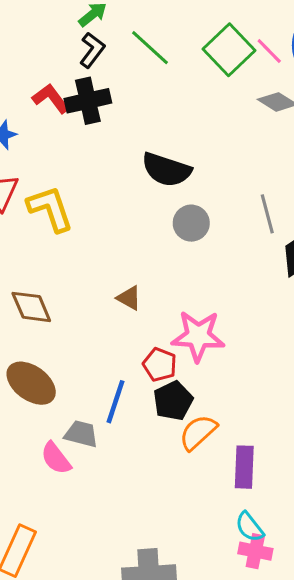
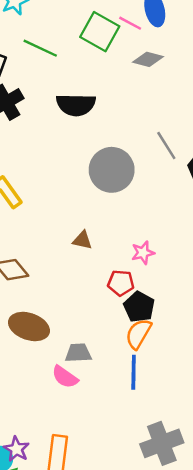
black semicircle: (166, 170) -> (76, 105), moved
gray circle: (191, 223) -> (112, 170), size x1.6
pink star: (198, 336) -> (143, 253), size x0.6
blue line: (115, 402) -> (134, 372), moved
orange semicircle: (198, 432) -> (139, 334), moved

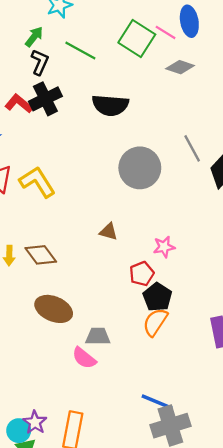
red pentagon: (121, 283) -> (142, 274), turned -30
blue line: (134, 372) -> (157, 402), moved, turned -72

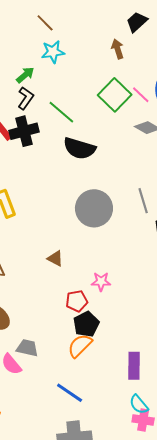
green line: (80, 50) -> (61, 112), moved
blue line: (157, 402) -> (70, 393), moved

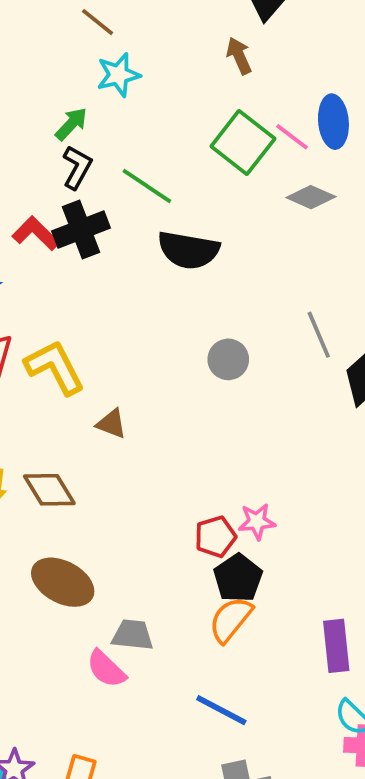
gray circle: (94, 208) -> (228, 359), size x0.6
brown triangle: (55, 258) -> (111, 424), moved
pink star: (101, 282) -> (257, 522), moved

